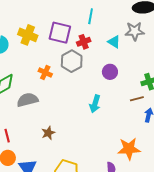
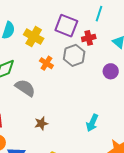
yellow cross: (28, 35) -> (34, 37), moved
gray semicircle: (27, 100) -> (25, 88), turned 40
cyan arrow: (95, 104) -> (92, 123), moved

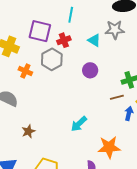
cyan arrow: (92, 123) -> (79, 124), turned 30

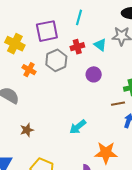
purple square: (40, 31) -> (47, 31), turned -30
red cross: (64, 40) -> (77, 47), moved

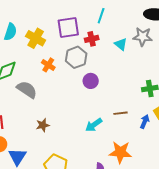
red cross: (77, 47) -> (92, 39), moved
purple circle: (94, 74) -> (91, 81), moved
brown line: (118, 104) -> (120, 113), moved

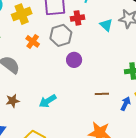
yellow cross: (36, 38) -> (22, 14), turned 36
brown star: (43, 125) -> (13, 101), moved
cyan arrow: (94, 125) -> (48, 101), moved

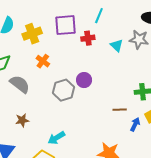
gray hexagon: (61, 35) -> (64, 90), moved
brown line: (102, 94) -> (120, 110), moved
cyan arrow: (48, 101) -> (56, 138), moved

